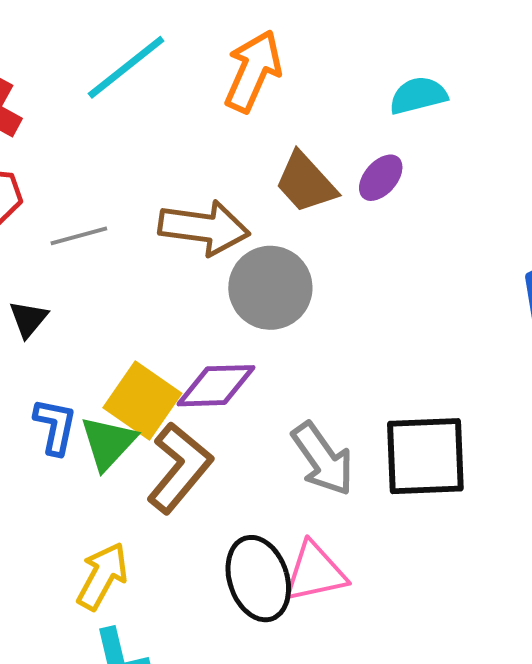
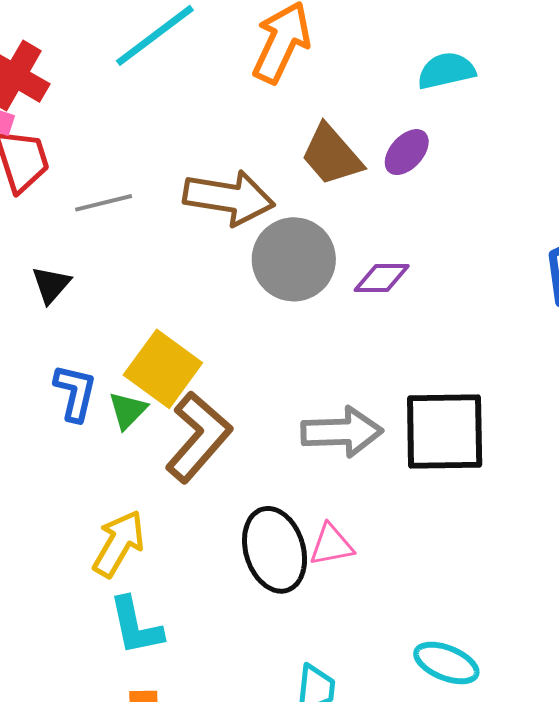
purple diamond: (216, 386) -> (382, 278), moved, size x0.7
green triangle: (108, 443) -> (128, 410), size x0.7
gray arrow: (323, 459) -> (342, 432), turned -58
pink triangle: (315, 572) -> (331, 545), size x0.7

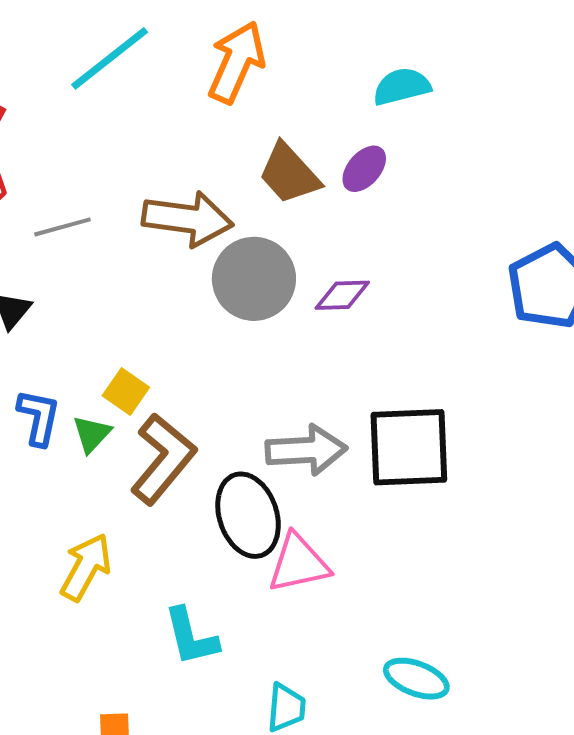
yellow square: (163, 369) -> (126, 392), size x0.6
pink triangle: (331, 545) -> (298, 563), size x1.4
black ellipse: (275, 550) -> (248, 515), moved
cyan L-shape: (136, 626) -> (191, 637), moved

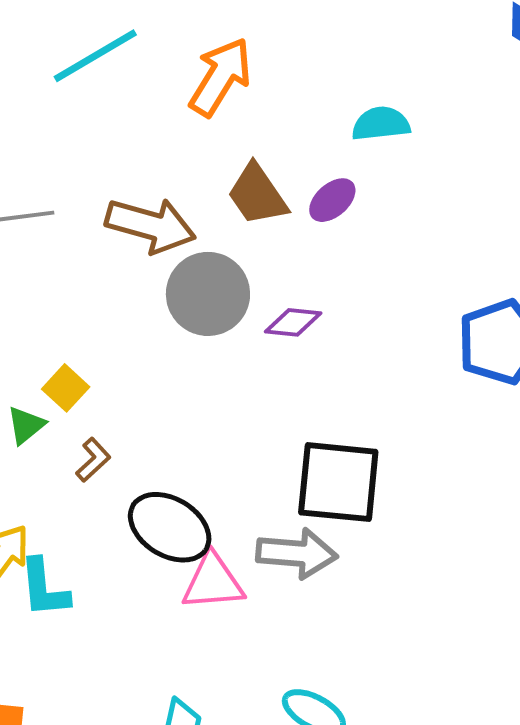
gray arrow: (306, 450) -> (297, 553), moved
brown L-shape: (163, 459) -> (93, 460), size x0.5
black ellipse: (248, 515) -> (170, 527), turned -48
cyan L-shape: (191, 637) -> (44, 588), moved

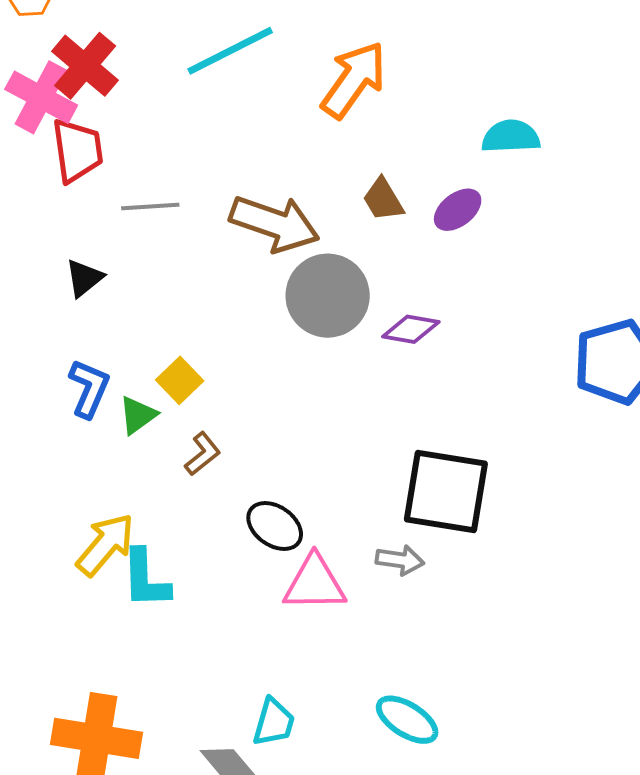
brown trapezoid: (257, 195) -> (383, 200), size x0.7
black ellipse: (170, 527) -> (275, 526), size x0.7
gray arrow: (297, 553) -> (400, 560), size x0.6

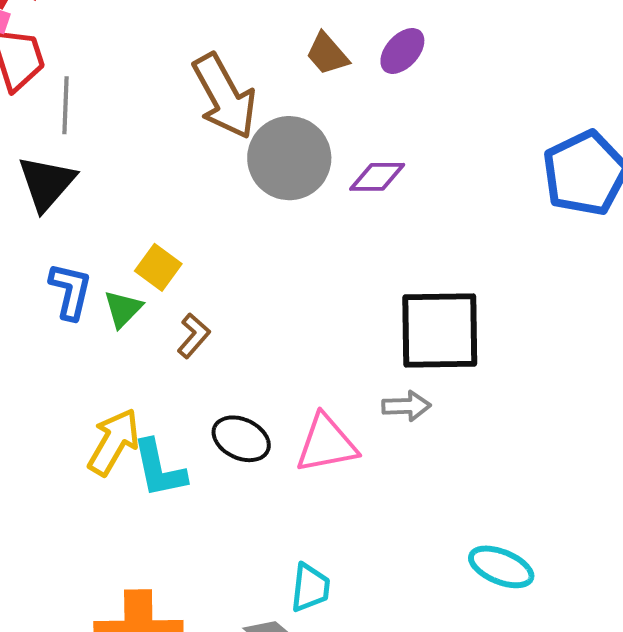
gray line: (150, 207) -> (65, 105), moved, turned -74
brown arrow: (275, 224) -> (225, 96), turned 52
black triangle: (84, 278) -> (47, 183), size x1.5
black ellipse: (275, 526) -> (241, 439), moved
cyan ellipse: (407, 720) -> (501, 567), moved

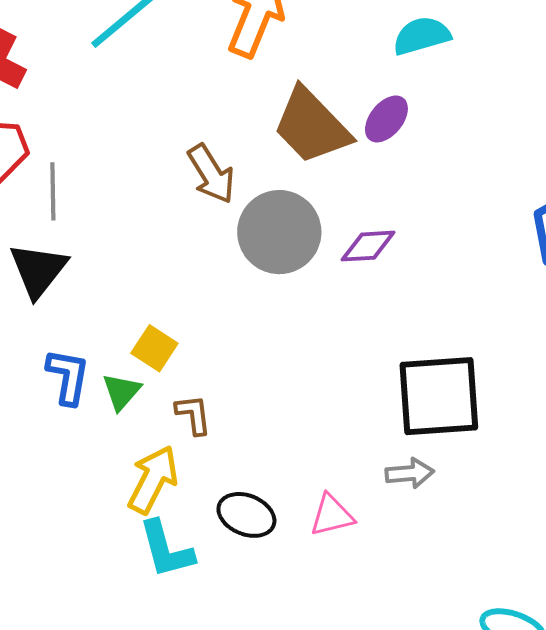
brown trapezoid: (327, 54) -> (312, 126), size x1.8
brown arrow: (225, 96) -> (211, 174), size x0.7
brown L-shape: (194, 336) -> (193, 415), turned -45
yellow arrow: (114, 442) -> (153, 479), moved
pink triangle: (326, 444) -> (332, 515), size x0.7

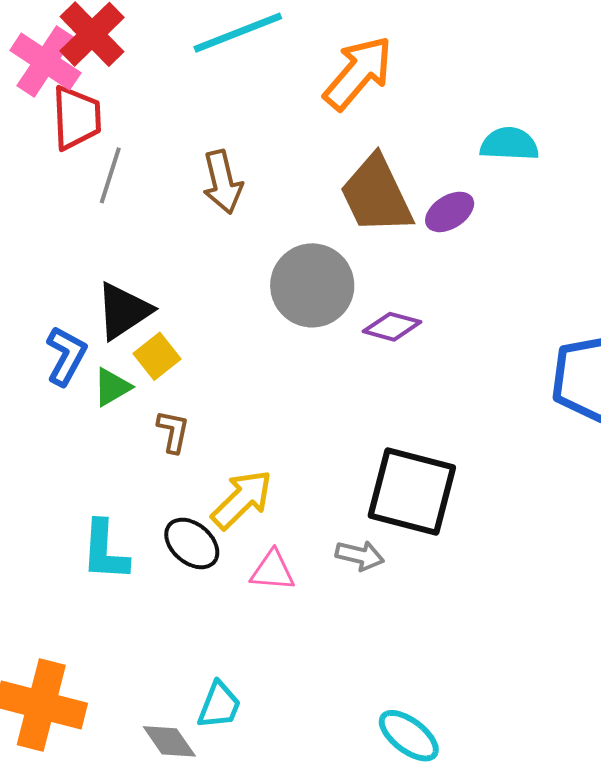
brown arrow: (211, 174) -> (223, 182), moved
black triangle: (38, 270) -> (123, 311), moved
yellow arrow: (153, 479) -> (242, 499), moved

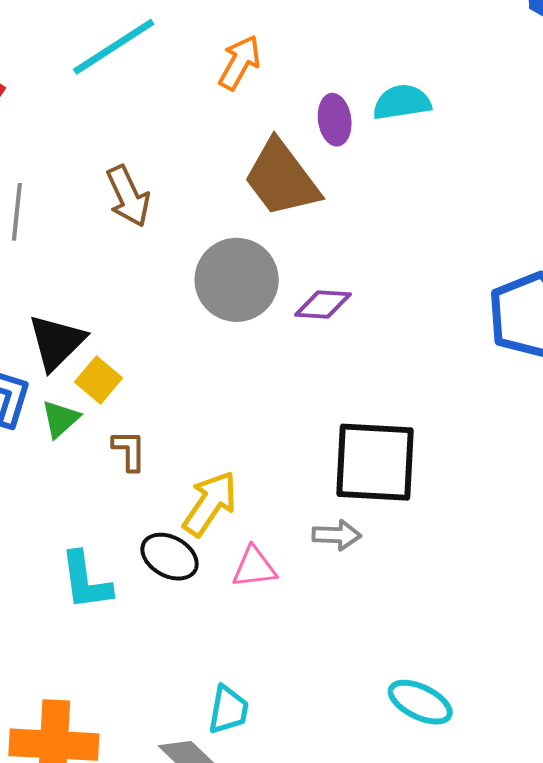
orange arrow: (358, 73) -> (240, 62), size x0.7
purple ellipse: (450, 212) -> (335, 120), moved, turned -54

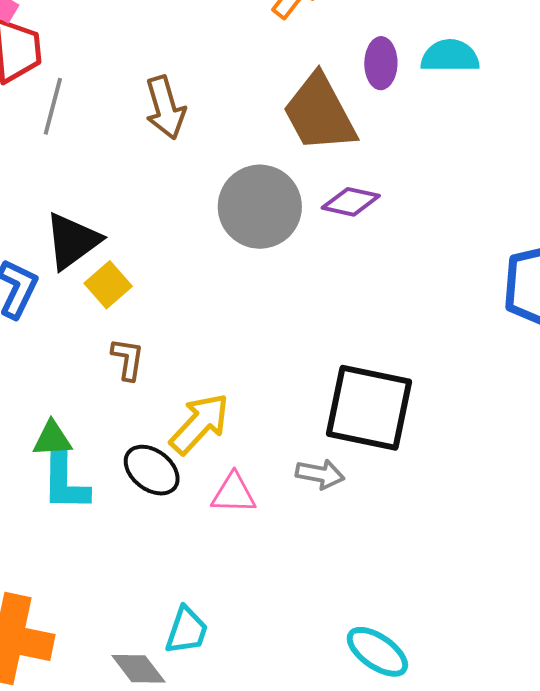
purple diamond: (323, 304) -> (351, 202), moved
green triangle: (60, 419) -> (52, 439), moved, turned 30

